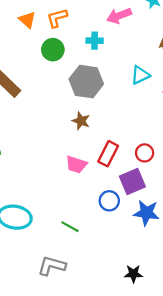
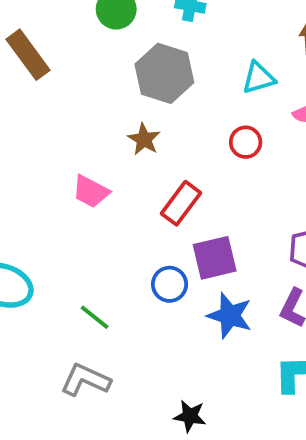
red circle: (145, 153) -> (246, 142), moved
pink trapezoid: (76, 165) -> (91, 191), moved
gray L-shape: (52, 266) -> (85, 380), moved

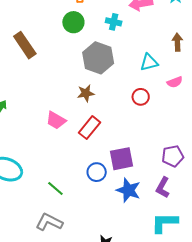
brown star: (144, 139) -> (86, 93), turned 30
red rectangle: (181, 203) -> (90, 128), moved

